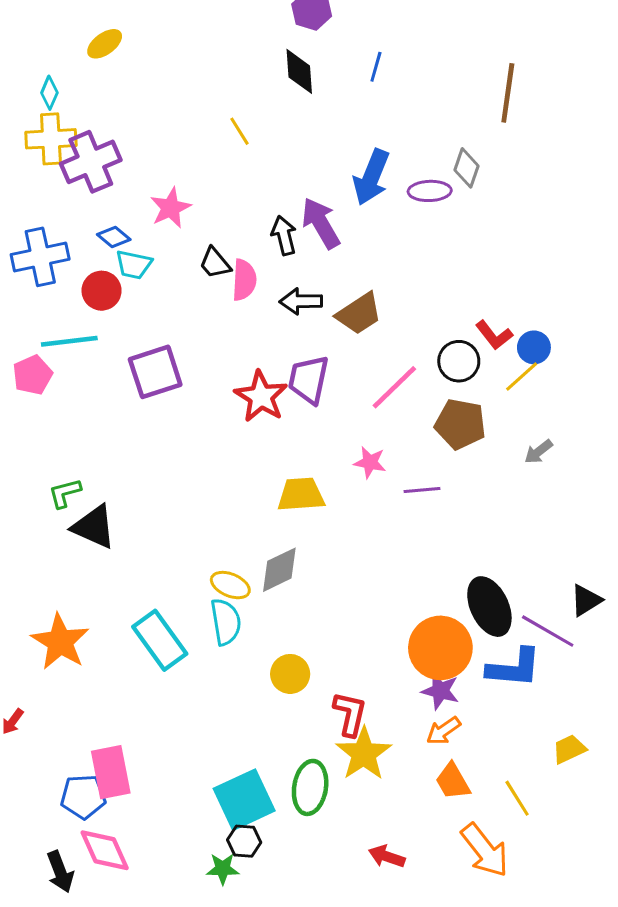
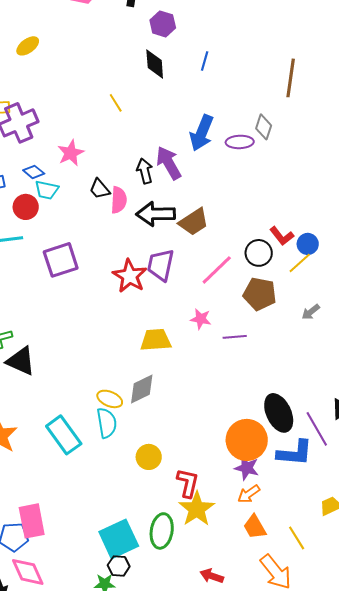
black arrow: (301, 301) -> (156, 214), size x1.4
purple line: (548, 631) -> (317, 429), turned 30

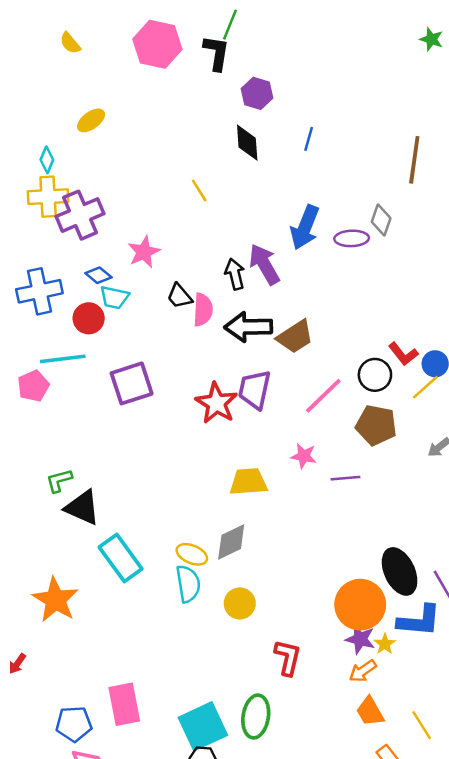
cyan rectangle: (64, 435) -> (121, 558), moved
yellow circle: (149, 457) -> (240, 603), moved
yellow star: (197, 509) -> (385, 644), moved, size x0.5
pink rectangle: (32, 521) -> (124, 704), moved

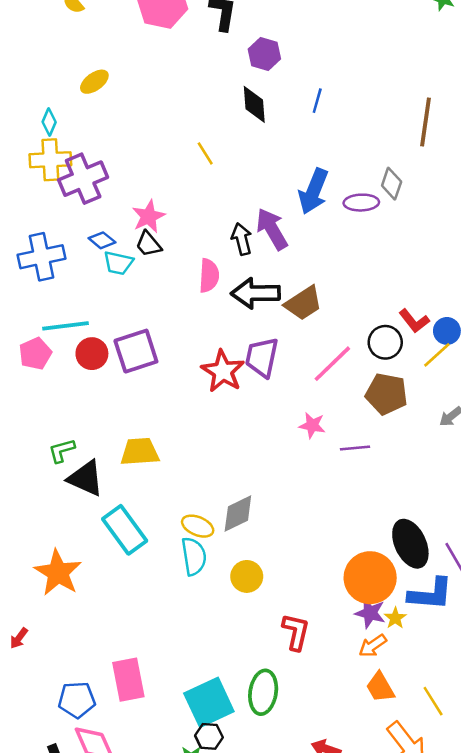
black trapezoid: (180, 296) -> (149, 244), moved
red circle: (89, 318) -> (92, 354), moved
yellow trapezoid: (248, 482) -> (140, 452), moved

